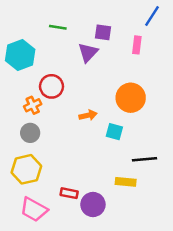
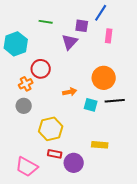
blue line: (152, 16) -> (101, 13), moved
black line: (144, 159) -> (115, 101), moved
yellow hexagon: (26, 169) -> (51, 129), moved

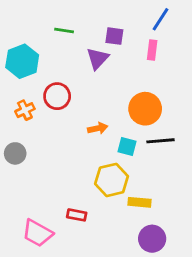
blue line: (101, 13) -> (160, 19), moved
orange cross: (26, 84) -> (25, 110), moved
gray circle: (24, 106) -> (15, 153), moved
yellow hexagon: (51, 129) -> (112, 180), moved
purple circle: (74, 163) -> (152, 239), moved

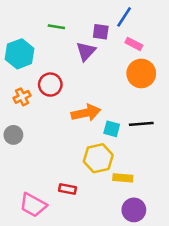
blue line: (160, 19) -> (124, 17), moved
pink rectangle: (152, 50) -> (134, 44), turned -70
orange circle: (145, 109) -> (141, 73), moved
orange arrow: (98, 128) -> (86, 113), size x1.6

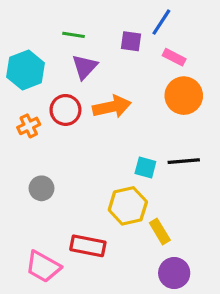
purple triangle: (86, 51) -> (85, 67), moved
orange arrow: (86, 113) -> (112, 107), moved
gray circle: (13, 135) -> (42, 188), moved
yellow rectangle: (123, 178) -> (160, 231), turned 54
red rectangle: (67, 189) -> (88, 246), size x1.5

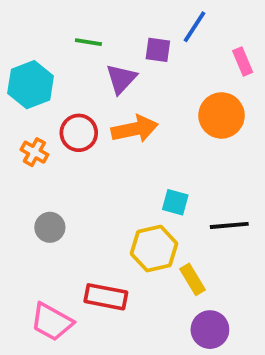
pink rectangle: (174, 57) -> (243, 61), moved, turned 40
purple triangle: (85, 67) -> (121, 79), moved
orange cross: (29, 126) -> (34, 152), turned -35
black line: (184, 161) -> (229, 225), moved

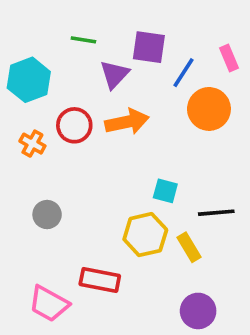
blue line: (195, 27) -> (184, 73), moved
purple square: (158, 50) -> (149, 47), size x1.4
yellow rectangle: (193, 279) -> (189, 247), moved

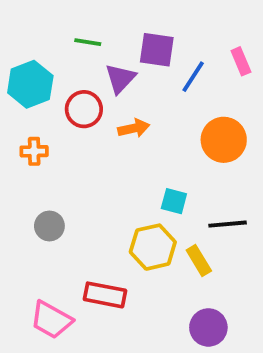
orange circle: (209, 109) -> (224, 140), moved
orange arrow: (127, 122) -> (134, 128), size x0.7
red circle: (74, 125) -> (84, 109), moved
orange cross: (32, 144) -> (34, 151), turned -30

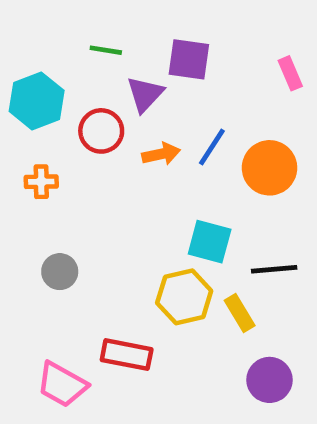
blue line: (193, 77) -> (212, 147), moved
cyan square: (174, 201) -> (210, 242), size x1.4
purple circle: (208, 327) -> (270, 380), moved

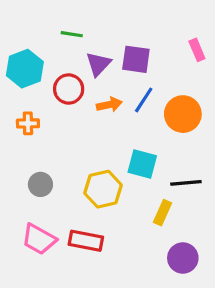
purple square: (189, 59) -> (136, 59), moved
yellow hexagon: (184, 297) -> (103, 189), moved
yellow rectangle: (240, 313) -> (162, 213), turned 55
pink trapezoid: (62, 385) -> (39, 239), moved

